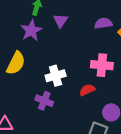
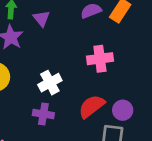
red semicircle: (87, 90) -> (92, 106), moved, size x1.5

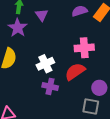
red semicircle: (92, 106) -> (75, 72), moved
purple cross: (43, 114) -> (50, 86), moved

